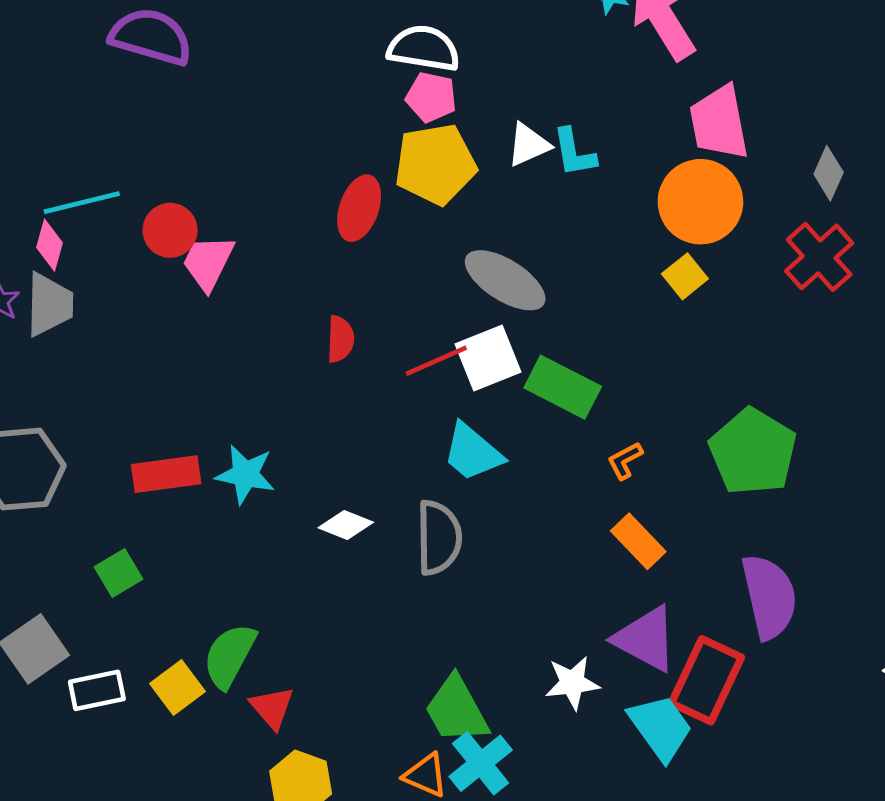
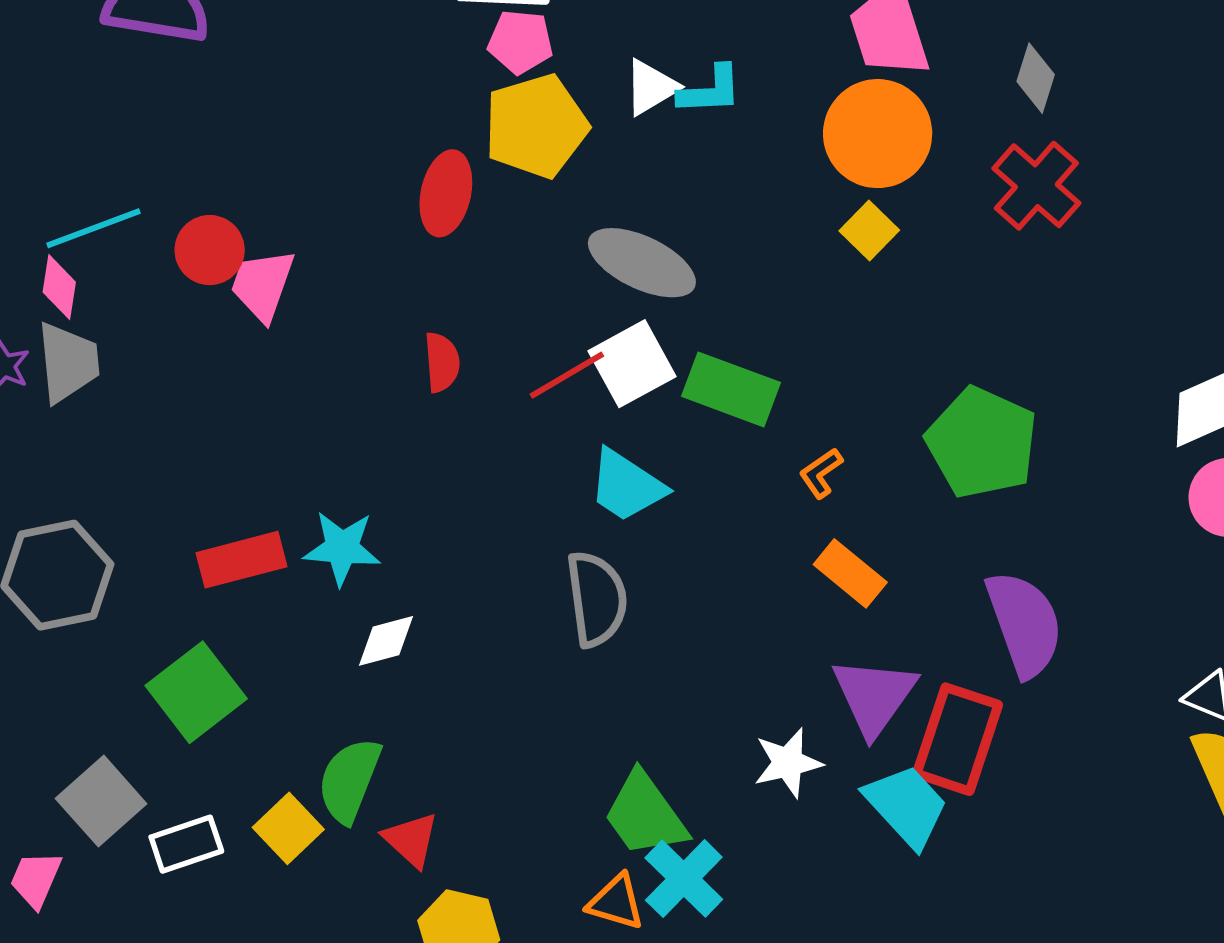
cyan L-shape: (574, 152) -> (710, 90), turned -76
white diamond: (346, 525) -> (386, 641), moved, turned -30
green square: (119, 573) -> (196, 692), size x1.6
purple triangle: (646, 639) -> (874, 696), turned 44

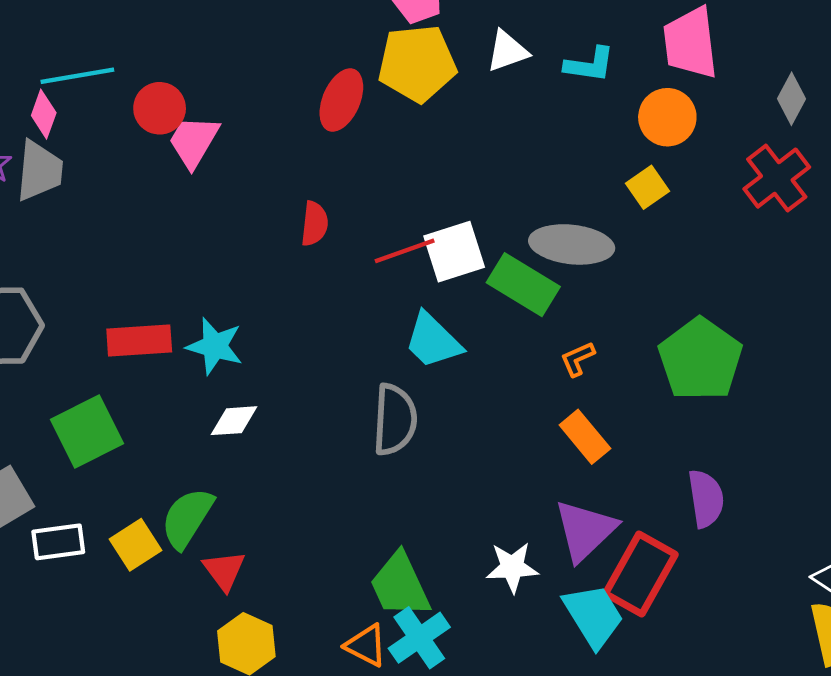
cyan L-shape: (710, 90) -> (589, 65), moved
orange circle: (878, 134) -> (667, 117), size x0.7
gray ellipse: (642, 263) -> (572, 244), moved, turned -30
purple semicircle: (1024, 624) -> (706, 499), size x0.7

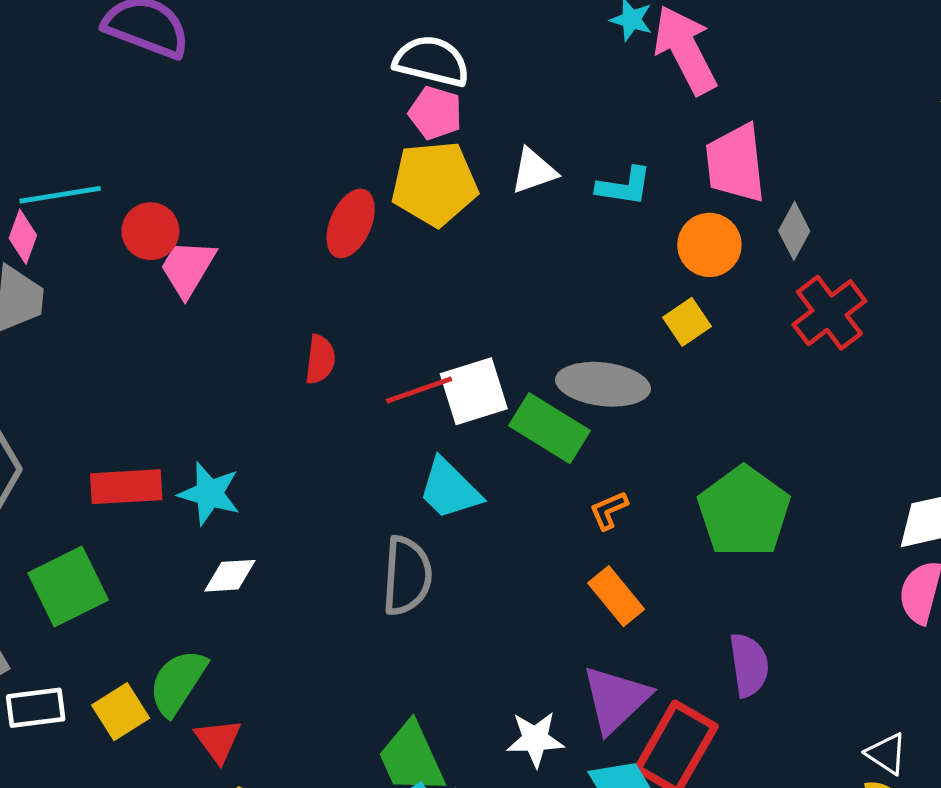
gray diamond: (791, 99) -> (794, 231), moved

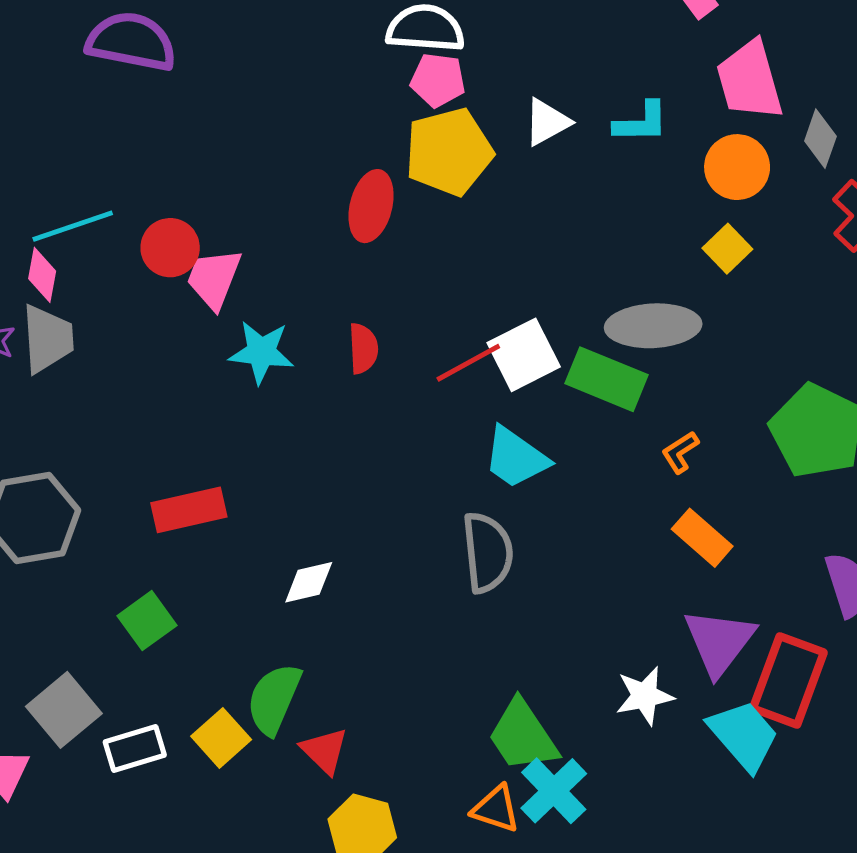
cyan star: (209, 494) -> (261, 352), moved
green square: (68, 587) -> (147, 621), size x0.7

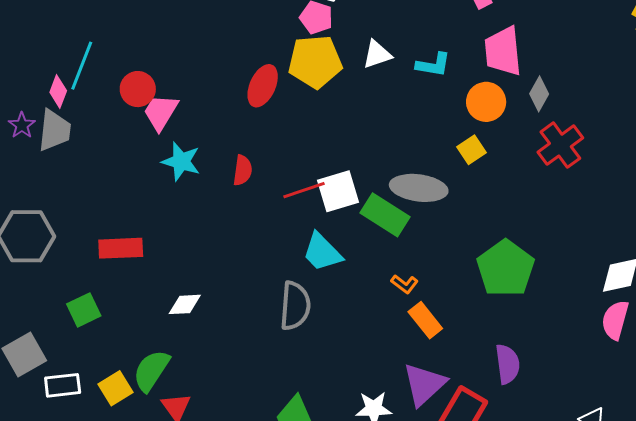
cyan line: (73, 226) -> (82, 66), turned -60
orange L-shape: (680, 452) -> (405, 284), moved, turned -120

